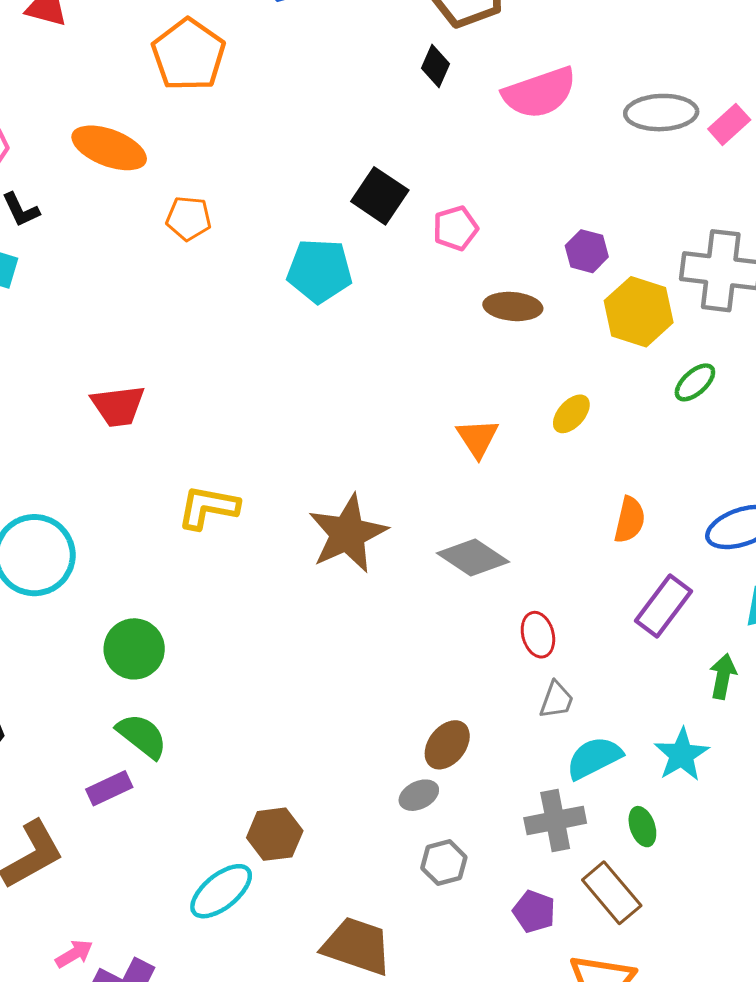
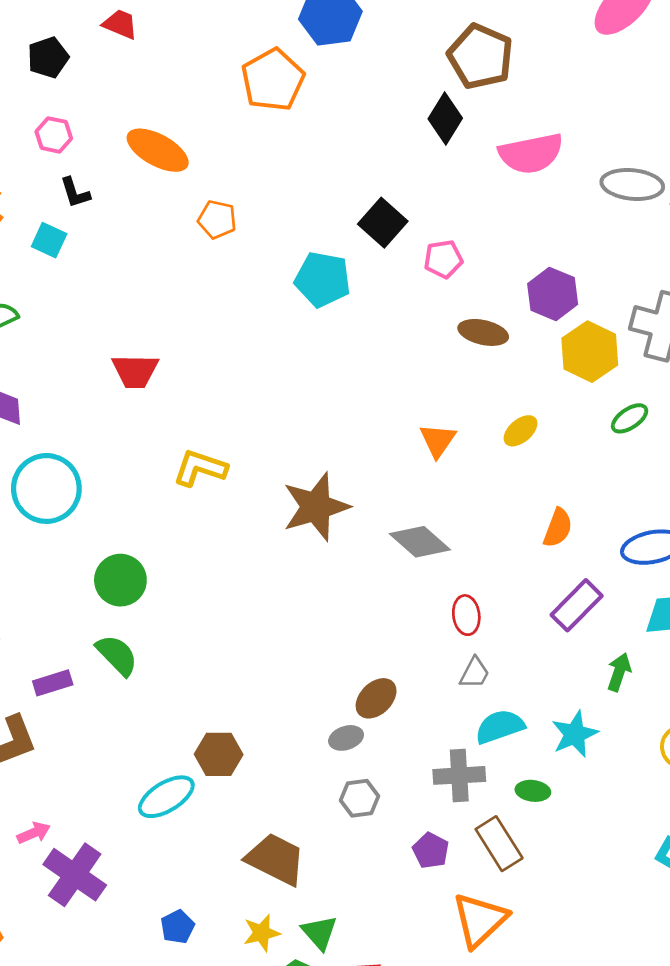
orange pentagon: (188, 55) -> (273, 80), moved
black diamond: (435, 66) -> (445, 118), size x1.4
purple hexagon: (587, 251) -> (553, 294), size x1.4
purple rectangle: (109, 788) -> (53, 683), moved
green ellipse: (642, 827) -> (533, 791), turned -72

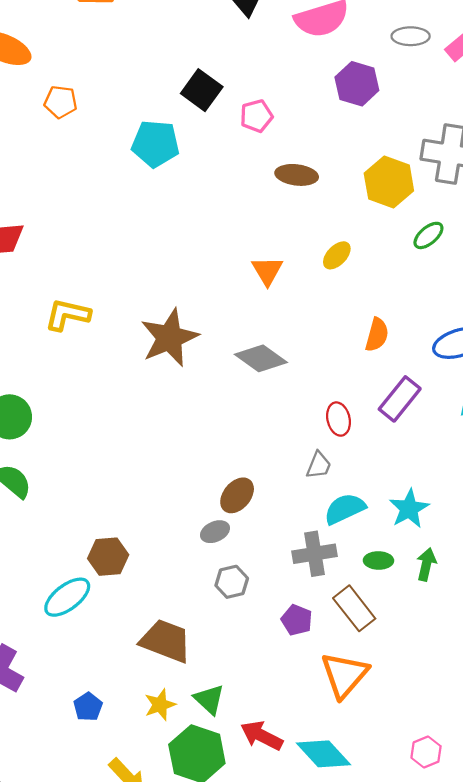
gray ellipse: (632, 184) -> (411, 36), size x0.7
purple hexagon: (553, 294) -> (357, 84), moved
red ellipse: (466, 615) -> (339, 419), moved
green arrow: (619, 672) -> (426, 564), moved

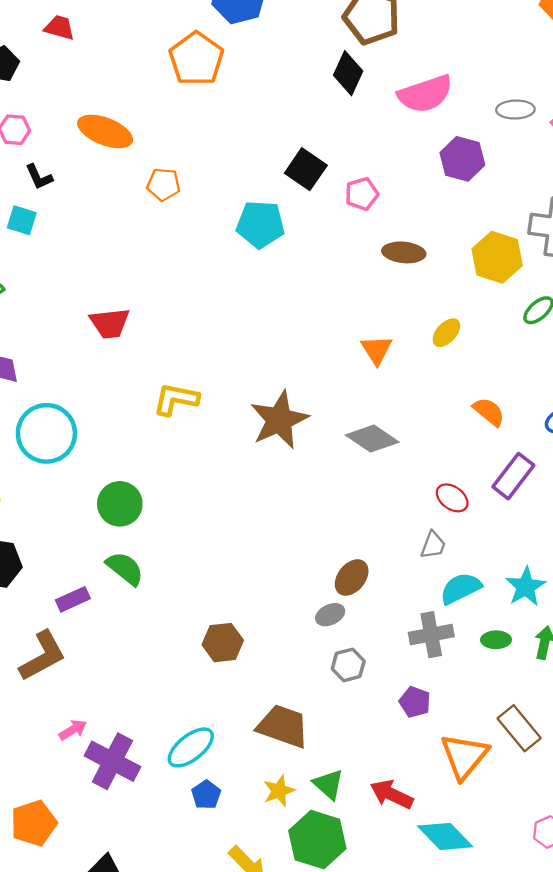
orange semicircle: (377, 335) -> (489, 412), turned -64
red ellipse: (339, 419) -> (452, 498), turned -40
cyan ellipse: (67, 597) -> (191, 747), moved
brown rectangle: (354, 608) -> (519, 728), moved
red arrow: (262, 736) -> (392, 794), moved

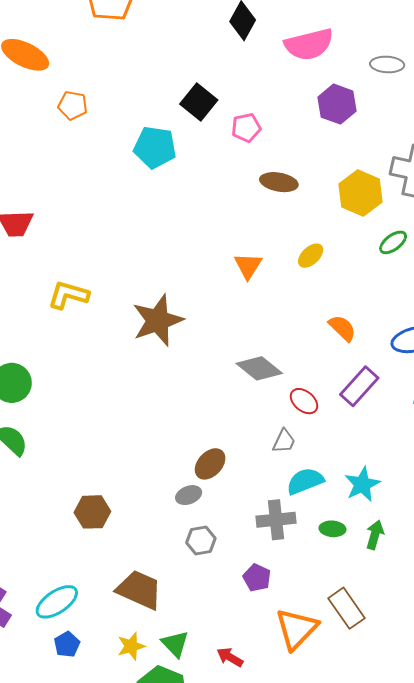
gray diamond: (372, 439) -> (259, 368), moved
red arrow: (392, 794) -> (230, 657), size x0.7

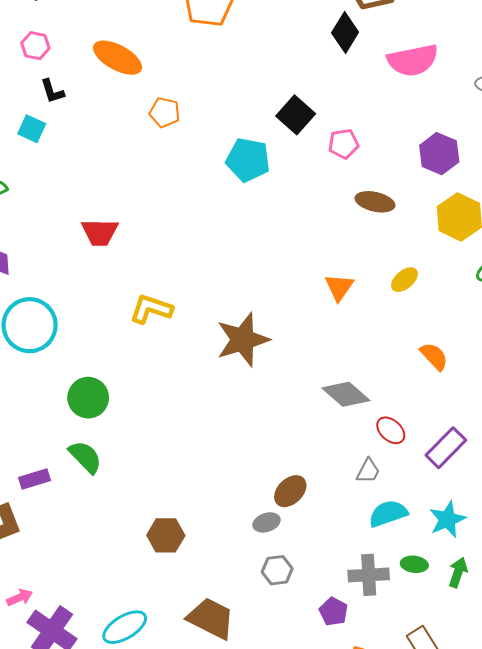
purple hexagon: (337, 104) -> (439, 154), moved
purple rectangle: (359, 386) -> (446, 448), moved
gray cross: (276, 520) -> (369, 575), moved

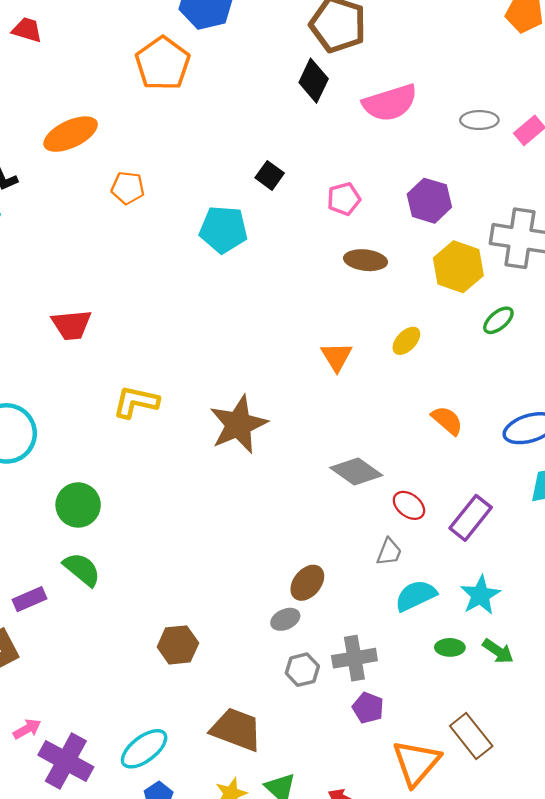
orange ellipse: (118, 58) -> (71, 134), turned -48
black square: (296, 115) -> (270, 175), size x0.7
pink pentagon: (344, 144) -> (344, 199), moved
green arrow: (458, 572) -> (498, 651), turned 112
gray cross: (369, 575) -> (354, 658), moved

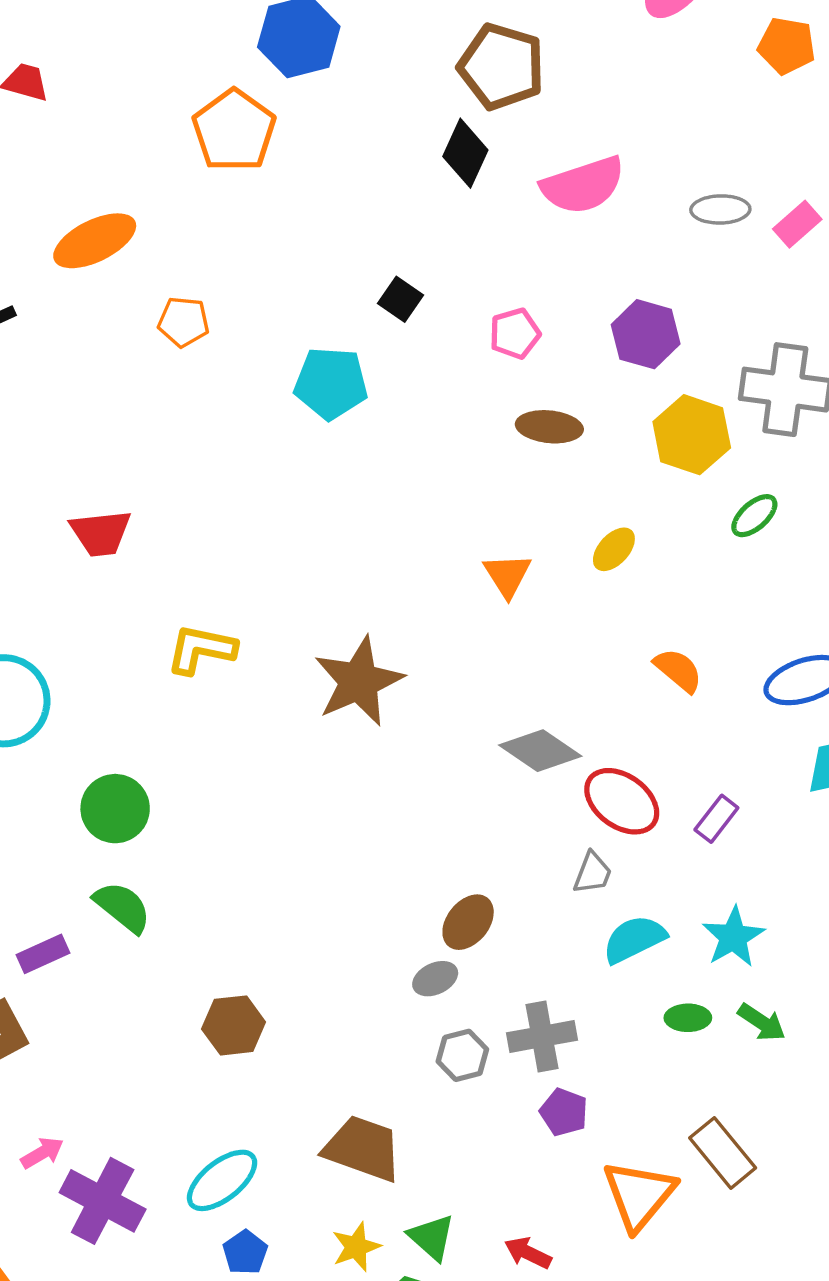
red ellipse: (409, 505) -> (622, 801), size x1.5
purple rectangle: (471, 518) -> (716, 819), size x0.7
brown hexagon: (178, 645) -> (234, 1025), moved

